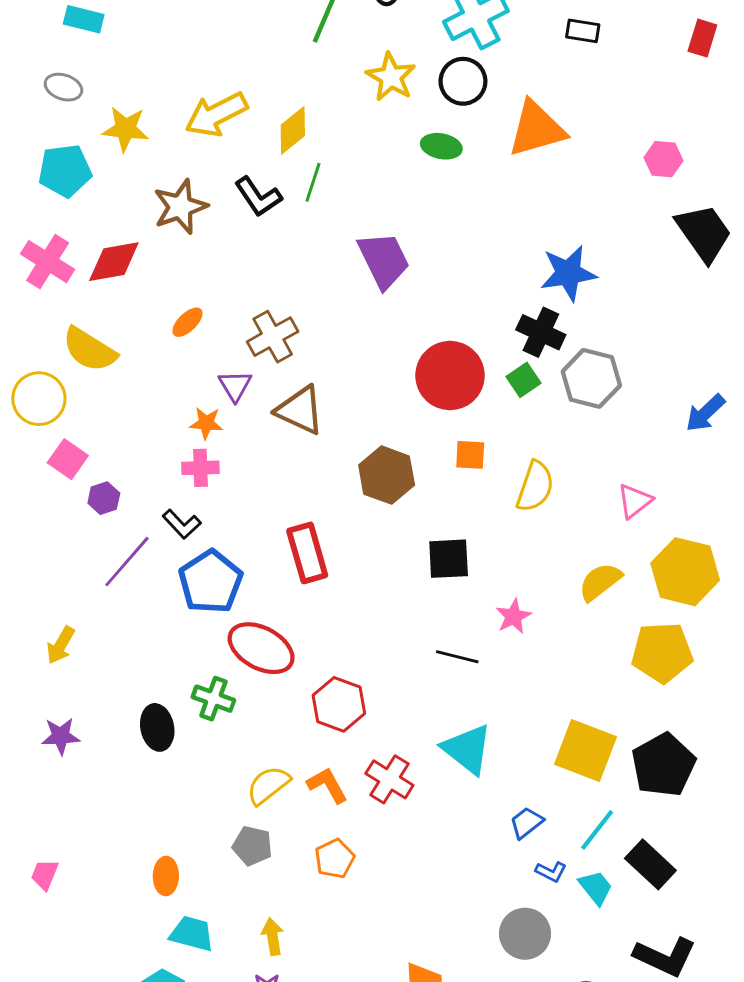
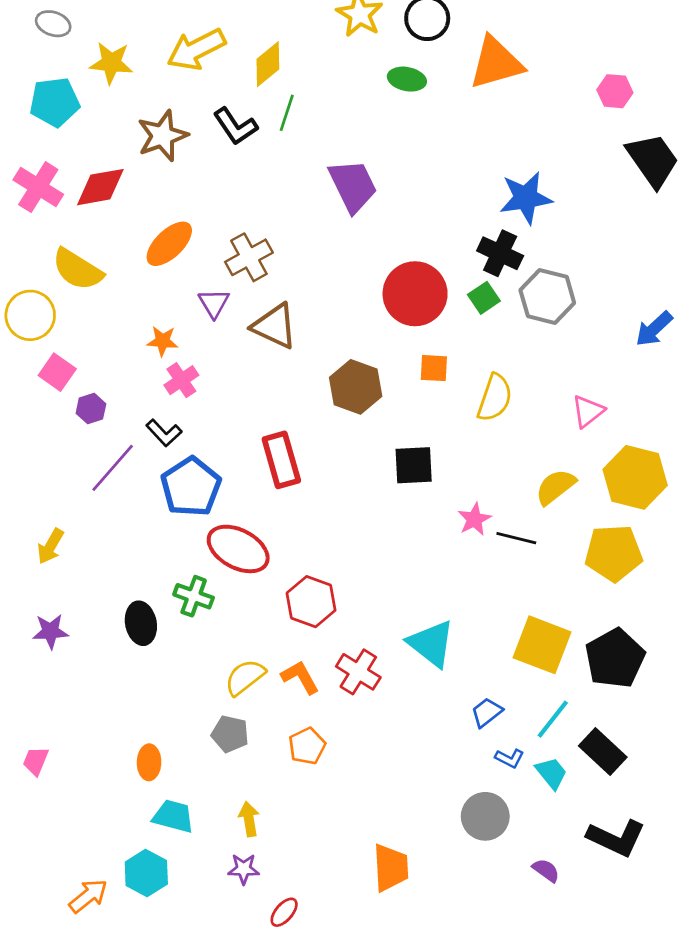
orange ellipse: (188, 322) -> (169, 244), size x1.6
orange star: (206, 423) -> (163, 341), moved
pink cross: (200, 468) -> (181, 380), turned -32
black line: (457, 657) -> (516, 538), moved

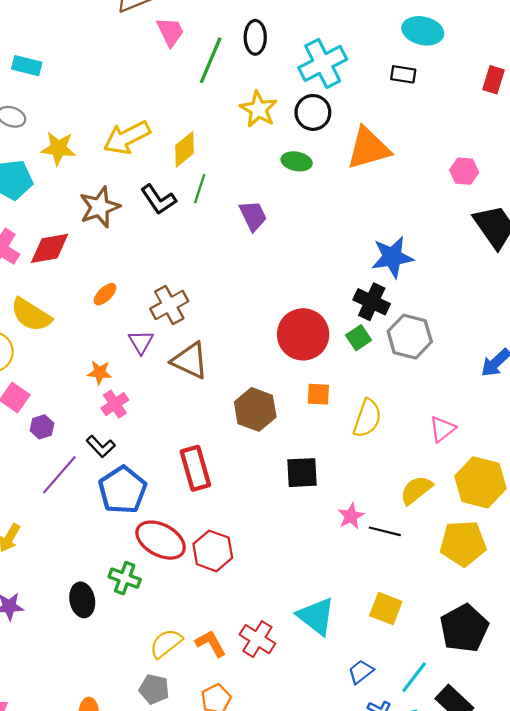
purple trapezoid: (353, 186) -> (253, 216), moved, size x0.7
orange ellipse: (169, 244) -> (105, 294), size x0.6
red hexagon: (311, 602) -> (213, 551), moved
yellow square: (542, 645) -> (386, 609), moved, size x0.7

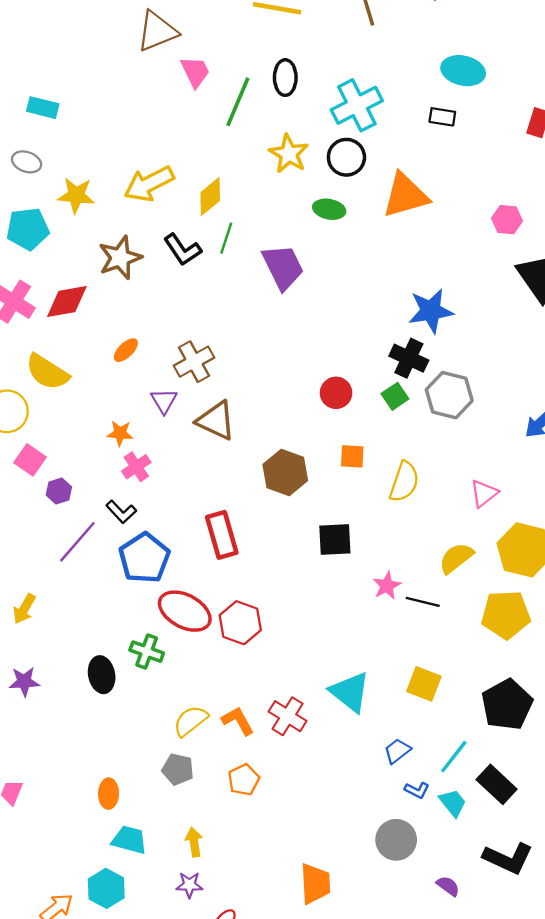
purple trapezoid: (253, 216) -> (283, 267), size x1.4
red circle: (303, 334) -> (336, 393), size x0.6

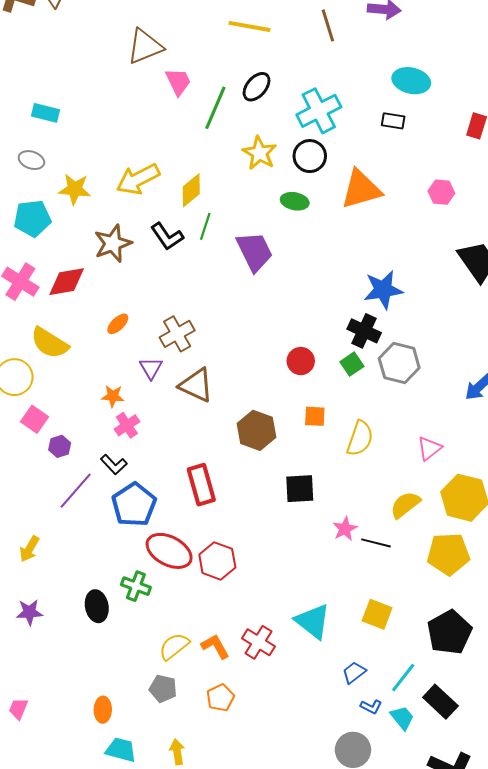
black ellipse: (285, 78) -> (257, 87), turned 40
pink hexagon: (507, 220) -> (441, 192), moved

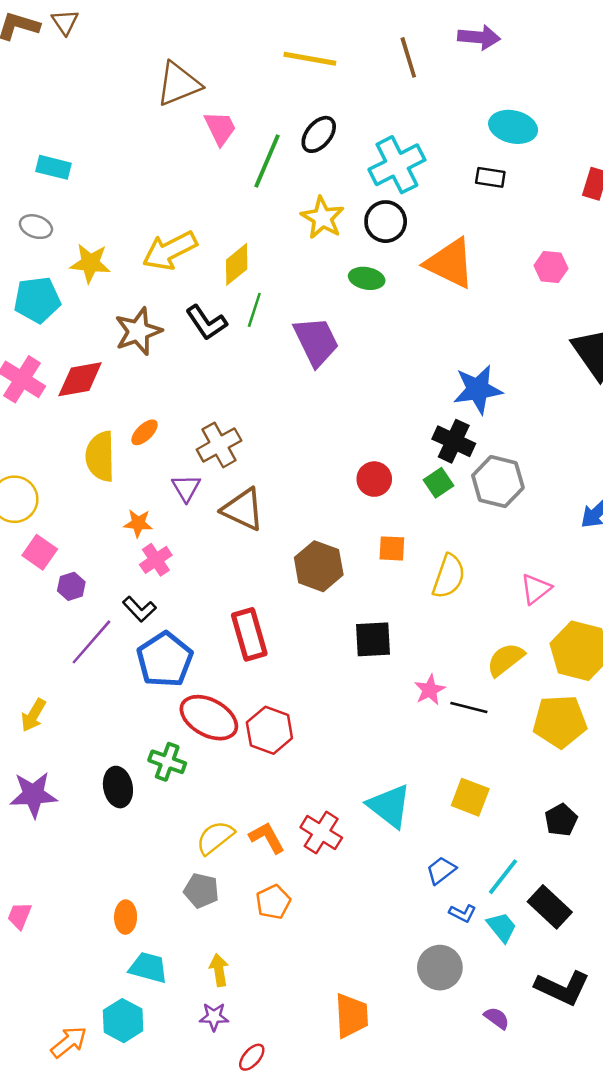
orange triangle: (361, 189) -> (450, 263), turned 42
yellow semicircle: (50, 343) -> (100, 456), moved, turned 57
purple star: (29, 612) -> (33, 795), size x1.4
black pentagon: (449, 632) -> (561, 820), size x0.6

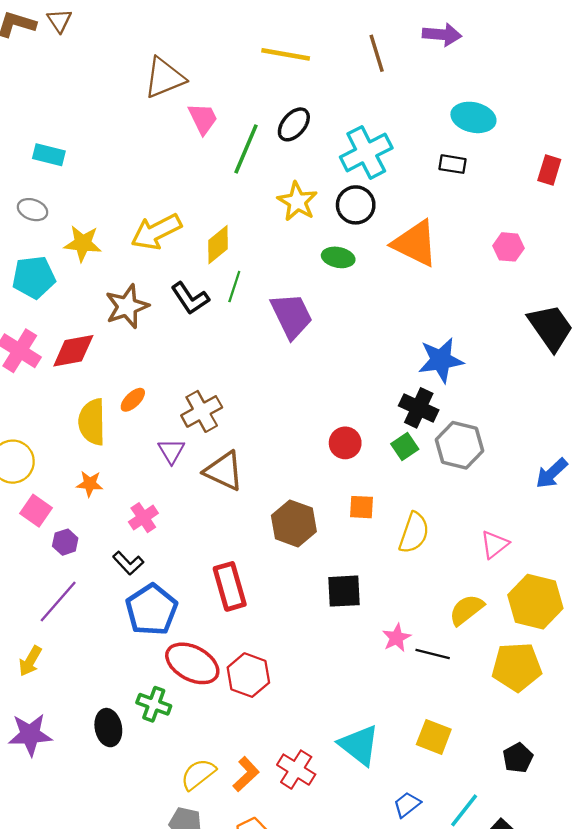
orange star: (138, 523) -> (90, 484), moved
purple line: (91, 642) -> (58, 602), moved
orange L-shape: (267, 838) -> (246, 774), turned 76

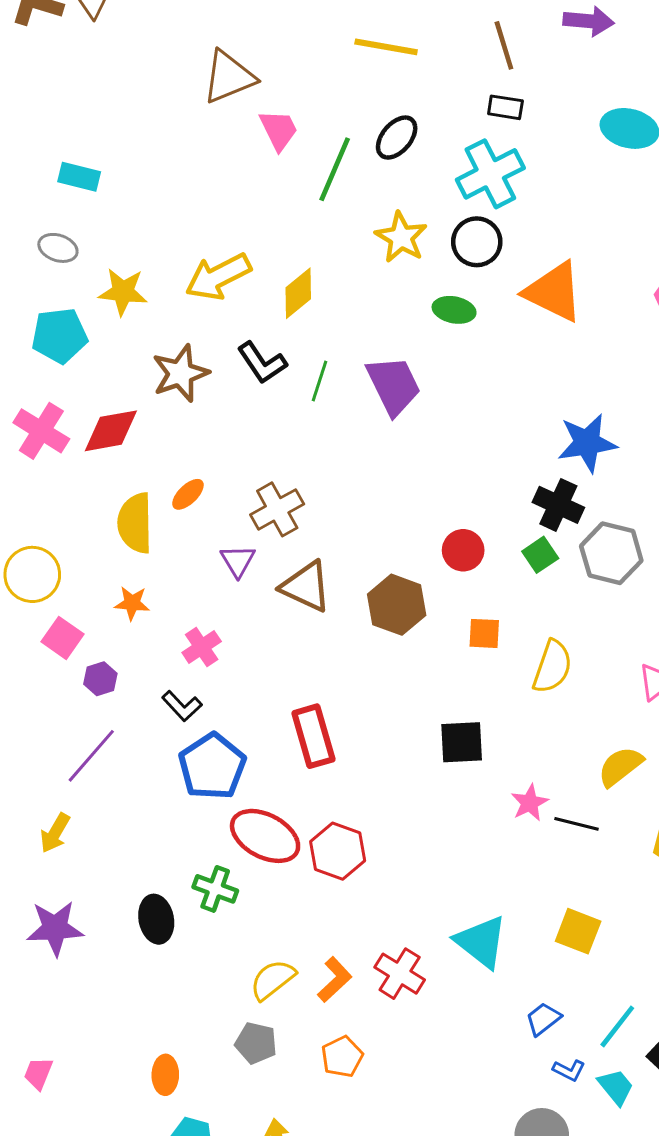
black rectangle: (452, 164) -> (505, 107), moved
green line: (234, 287) -> (320, 381), moved
brown hexagon: (294, 523) -> (397, 605), moved

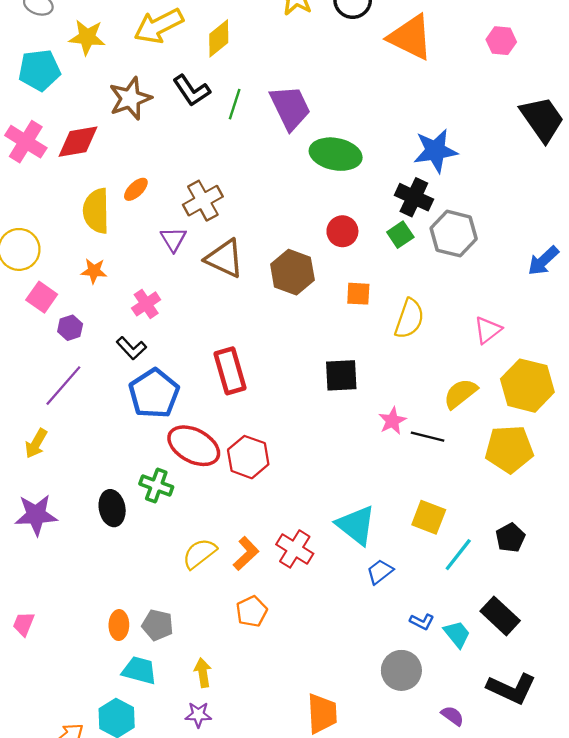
green ellipse: (454, 310) -> (336, 154), moved, size x1.6
blue trapezoid: (543, 1019) -> (380, 572), moved
cyan line: (617, 1026) -> (458, 555), moved
gray pentagon: (256, 1043) -> (157, 625), moved

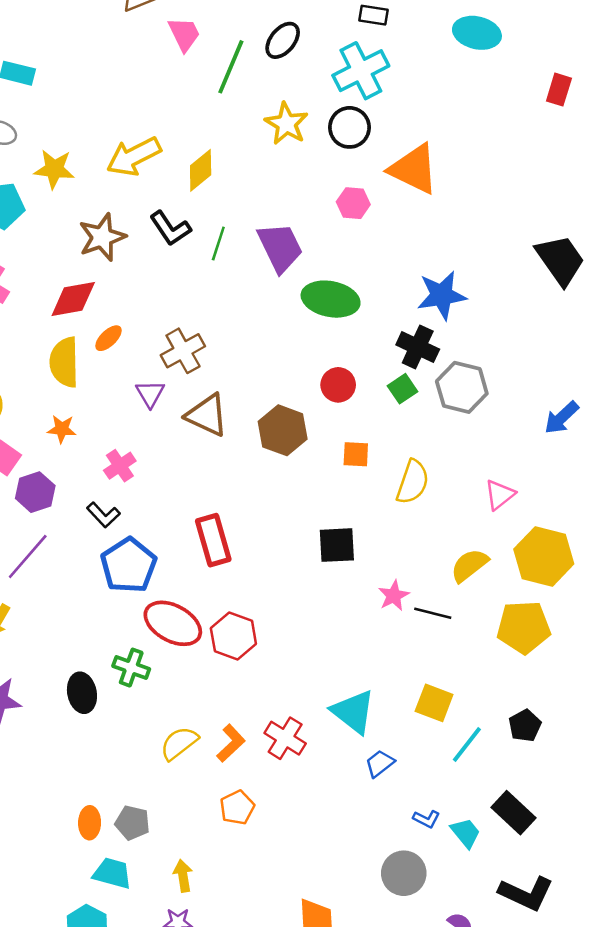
pink hexagon: (501, 41) -> (353, 203), moved
red diamond: (78, 142) -> (73, 299), moved
purple hexagon: (70, 328) -> (35, 492), size x1.4

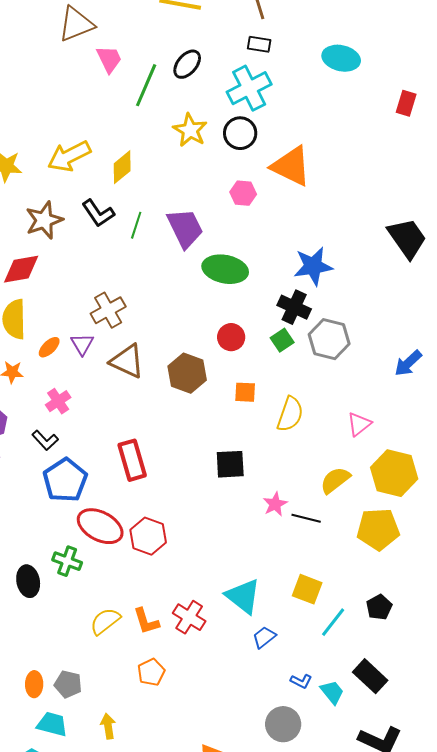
orange ellipse: (108, 338) -> (49, 347), moved
orange L-shape: (231, 743) -> (146, 621), turned 116

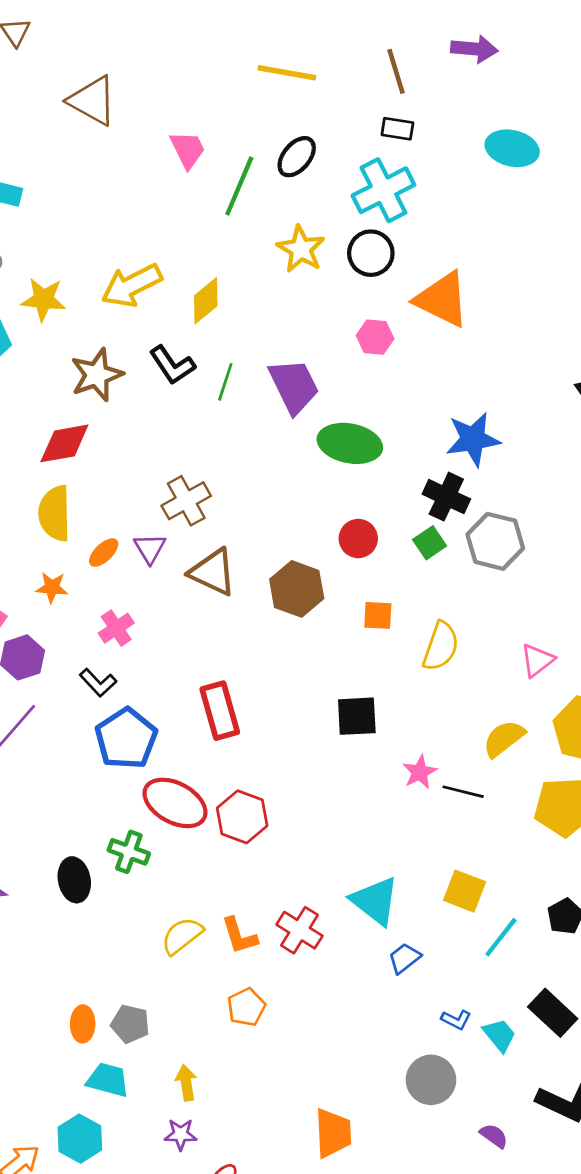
brown triangle: (76, 24) -> (92, 101), moved, turned 51

